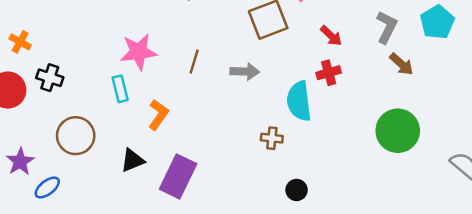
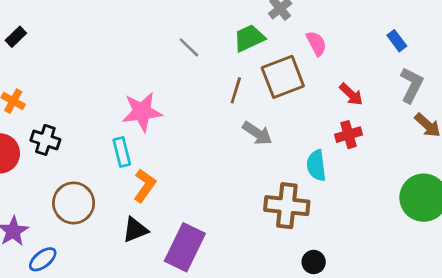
brown line: (194, 62) -> (236, 90), moved
gray arrow: (245, 72) -> (257, 133), turned 32
cyan semicircle: (299, 101) -> (316, 165), size x0.7
orange L-shape: (158, 115) -> (145, 186), moved
brown cross: (272, 138) -> (287, 206), size x1.8

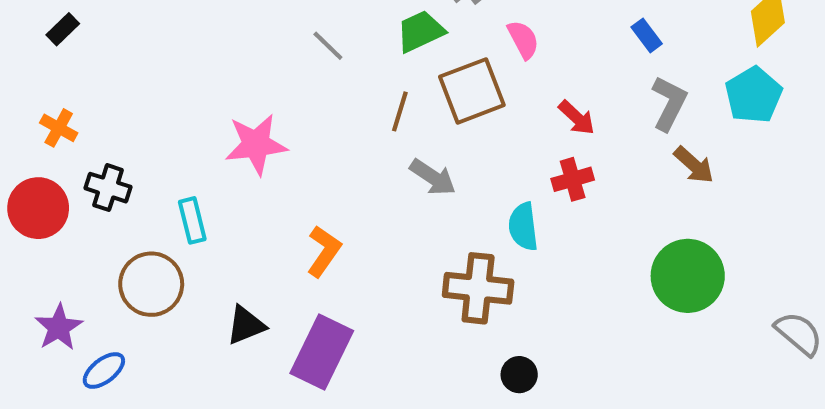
cyan rectangle: (122, 152) -> (192, 220), moved
orange L-shape: (145, 186) -> (324, 251), moved

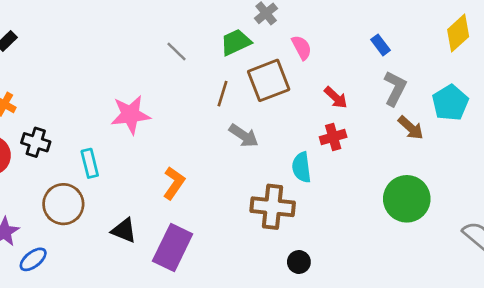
cyan pentagon: (753, 95) -> (450, 103), moved
black triangle: (246, 325) -> (124, 230), turned 44

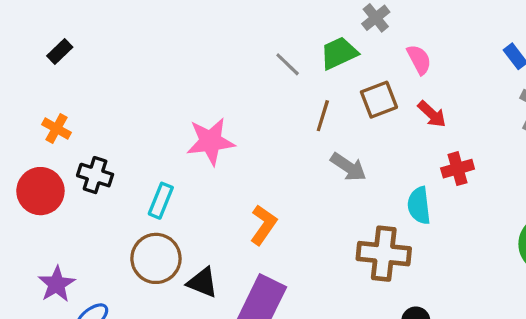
gray line: (177, 51) -> (288, 64), moved
brown square: (269, 80) -> (379, 100), size x0.7
red arrow: (336, 98) -> (432, 114), moved
cyan rectangle: (90, 163) -> (161, 201), turned 36
brown circle: (63, 204) -> (156, 258), moved

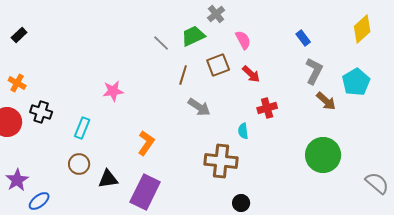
pink star: (211, 141) -> (113, 91), size x0.7
cyan semicircle: (419, 206) -> (243, 131), size x0.7
brown circle: (156, 258) -> (79, 164), size x0.7
black triangle: (202, 282) -> (108, 179), turned -30

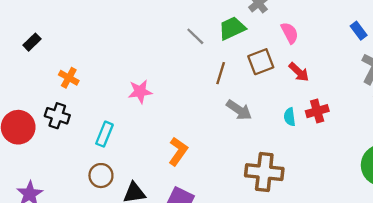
black rectangle: (19, 35) -> (32, 42), moved
orange cross: (17, 83) -> (69, 78), moved
cyan semicircle: (243, 131) -> (290, 117), moved

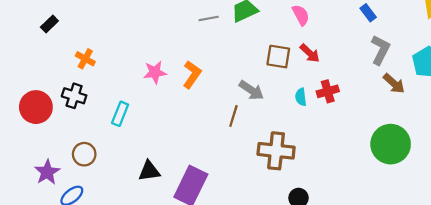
gray line: (195, 36) -> (209, 18), turned -54
brown square: (261, 62) -> (278, 57), moved, turned 30
brown line: (221, 73) -> (233, 116), moved
orange L-shape: (178, 151) -> (192, 75), moved
brown circle: (101, 176) -> (84, 154), moved

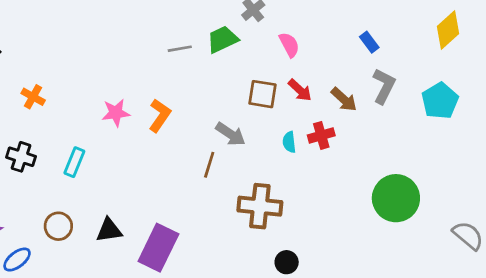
brown arrow: (394, 83) -> (344, 99), moved
black cross: (74, 96) -> (21, 157), moved
brown circle: (84, 154) -> (58, 226), moved

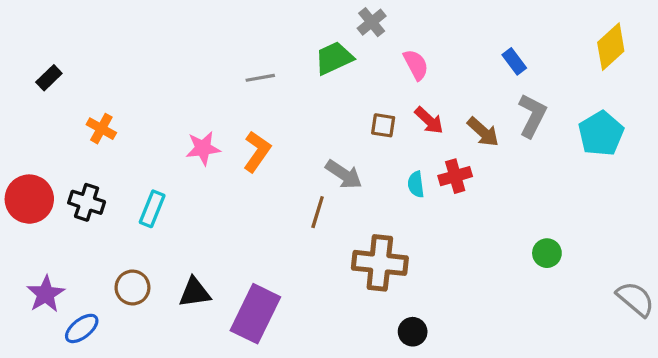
gray line: (180, 49) -> (260, 78), moved
brown square: (263, 94) -> (383, 125), size x0.7
green circle: (396, 198) -> (547, 253), size x0.5

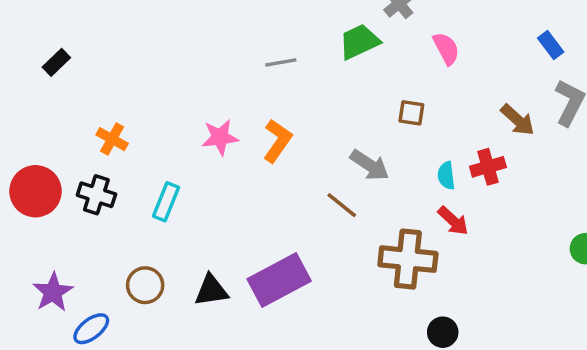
red arrow: (429, 120) -> (453, 221), moved
orange cross: (101, 129) -> (112, 139), moved
brown line: (318, 212) -> (342, 205), turned -68
purple rectangle: (255, 314) -> (279, 280), moved, turned 36

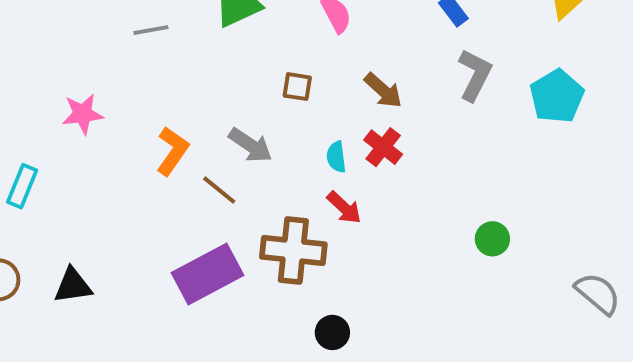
brown arrow: (518, 120) -> (383, 91), moved
orange L-shape: (277, 141) -> (172, 151), moved
red cross: (488, 167) -> (383, 147), turned -36
purple rectangle: (279, 280) -> (208, 274), moved

